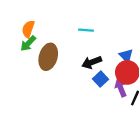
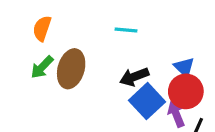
green arrow: (28, 43) -> (42, 67), moved
blue square: (101, 79) -> (147, 101), size x1.5

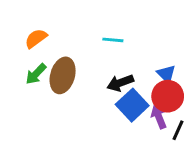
orange semicircle: (42, 28) -> (36, 38), turned 35

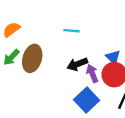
blue square: (132, 105) -> (87, 100), moved
purple arrow: (159, 117) -> (92, 73), moved

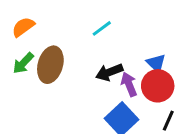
cyan line: (71, 31) -> (102, 28), turned -42

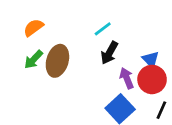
black arrow: (109, 72) -> (109, 53), moved, turned -40

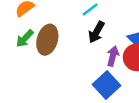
purple arrow: (127, 78) -> (113, 56), turned 36

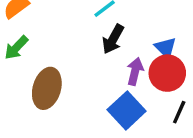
brown ellipse: (47, 40) -> (47, 88), moved

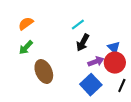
purple arrow: (135, 71) -> (96, 62), turned 56
brown ellipse: (47, 88) -> (44, 72), turned -40

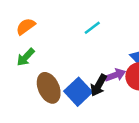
black arrow: (83, 43) -> (99, 85), moved
blue square: (91, 85) -> (78, 92), moved

